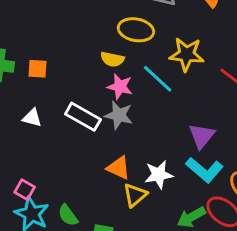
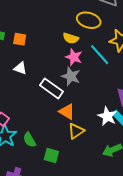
white rectangle: (83, 117) -> (52, 88), moved
white triangle: (32, 118) -> (20, 68), moved
white star: (159, 175) -> (107, 116), moved, turned 30

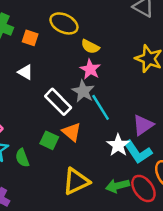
yellow ellipse: (89, 20) -> (64, 23), moved
cyan line: (100, 55) -> (101, 107), moved
yellow triangle: (76, 131) -> (76, 181), moved, size x1.4
green square: (51, 156) -> (49, 140), moved

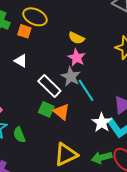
yellow ellipse: (64, 23) -> (35, 17), moved
green square: (49, 140) -> (46, 109), moved

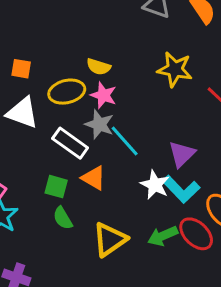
yellow ellipse: (35, 17) -> (67, 92), moved, turned -30
white triangle: (21, 61) -> (22, 113), size x1.6
green square: (46, 109) -> (56, 187), moved
green semicircle: (19, 135) -> (63, 218), moved

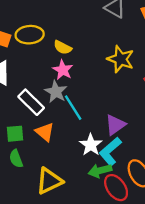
yellow ellipse: (67, 92) -> (30, 35), moved
green square: (56, 187) -> (15, 134), turned -30
cyan L-shape: (181, 189) -> (110, 152), turned 84
green arrow: (163, 236) -> (100, 171), moved

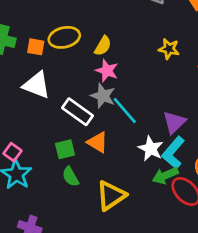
yellow semicircle: (63, 47) -> (103, 46), turned -78
yellow star: (121, 59) -> (169, 49), size x0.7

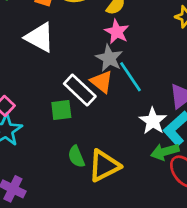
white rectangle: (77, 112) -> (80, 90), moved
orange triangle: (98, 142) -> (102, 82), moved
green semicircle: (70, 177) -> (76, 157), moved

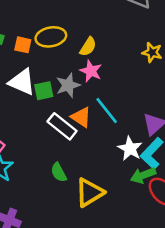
gray star: (109, 58) -> (68, 85), moved, turned 30
green square: (61, 110) -> (44, 91), moved
green semicircle: (76, 157) -> (59, 172), moved

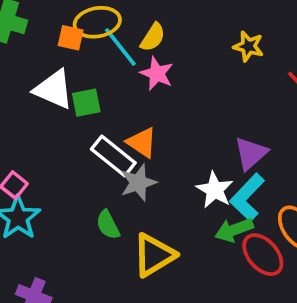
orange square: (23, 45) -> (71, 38), moved
gray star: (68, 85) -> (138, 183), moved
cyan line: (107, 110) -> (120, 47), moved

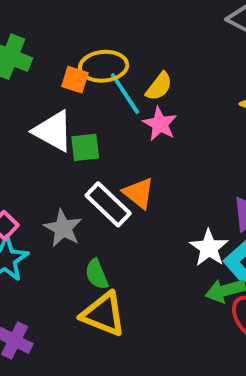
gray star: (138, 183) -> (63, 228), moved, turned -30
yellow triangle: (154, 255) -> (103, 314), moved, turned 48

